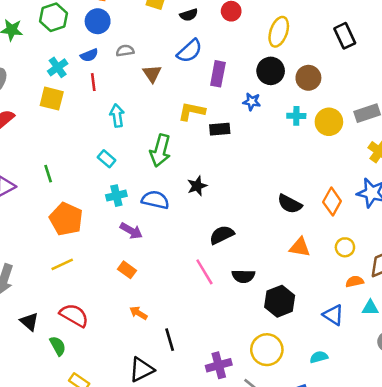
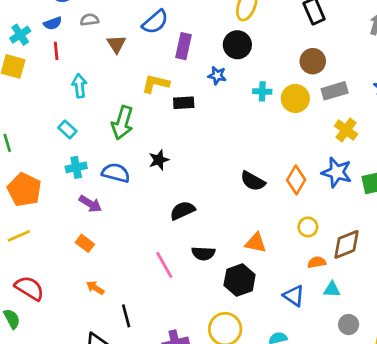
brown circle: (308, 78) -> (313, 61), moved
orange triangle: (300, 247) -> (256, 243), moved
pink line: (204, 272) -> (164, 265), moved

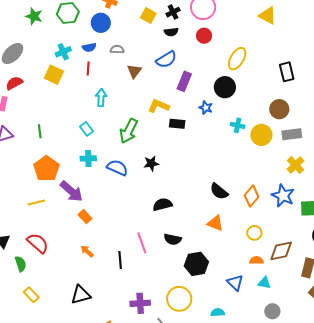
purple arrow: (90, 204) -> (71, 191), moved, size x1.4
orange triangle: (256, 243) -> (215, 223), moved
black line: (126, 316) -> (120, 260), moved

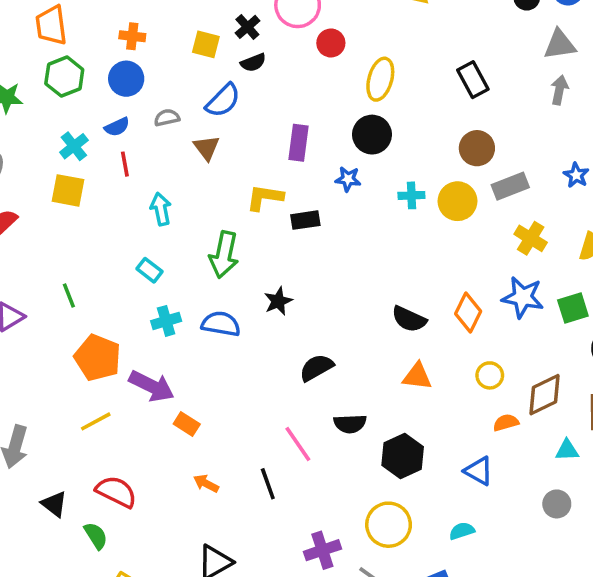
red circle: (204, 36) -> (331, 43), moved
blue semicircle: (166, 60) -> (223, 100), moved
cyan triangle: (264, 283) -> (567, 450), moved

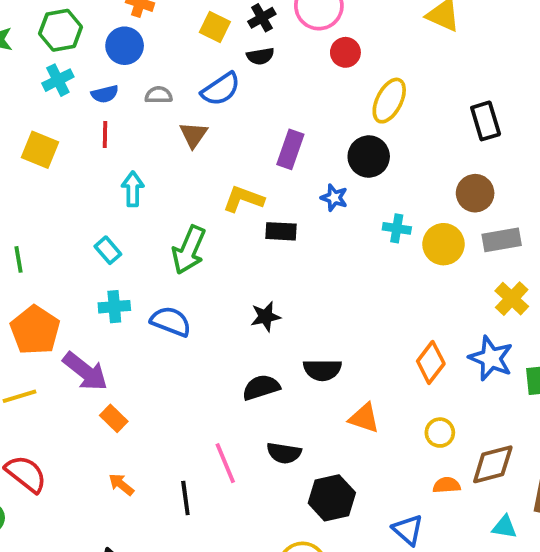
cyan cross: (74, 146) -> (58, 80), moved
black star: (278, 301) -> (266, 317), moved
black semicircle: (409, 319) -> (322, 370), moved, turned -36

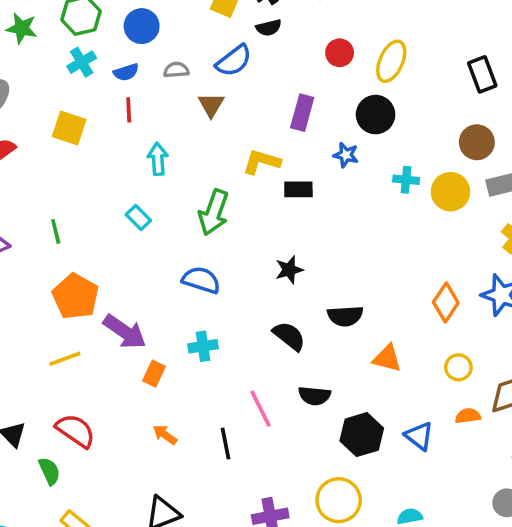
red circle: (345, 52) -> (340, 53), moved
cyan cross: (114, 307) -> (203, 346), moved
black semicircle: (261, 387) -> (289, 336), turned 60
orange rectangle: (114, 418) -> (154, 374), turned 75
blue triangle: (408, 530) -> (419, 436), moved

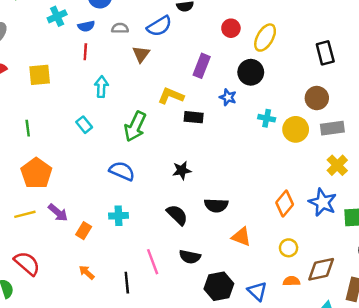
yellow square: (69, 128) -> (40, 75), moved, turned -30
purple arrow: (125, 332) -> (58, 213), moved, size x0.7

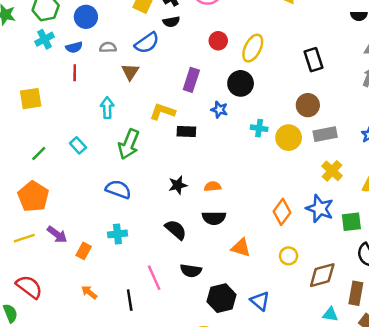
cyan arrow: (101, 87) -> (107, 108), moved
green line: (28, 128) -> (39, 153), moved, turned 56
orange semicircle: (291, 281) -> (213, 186), moved

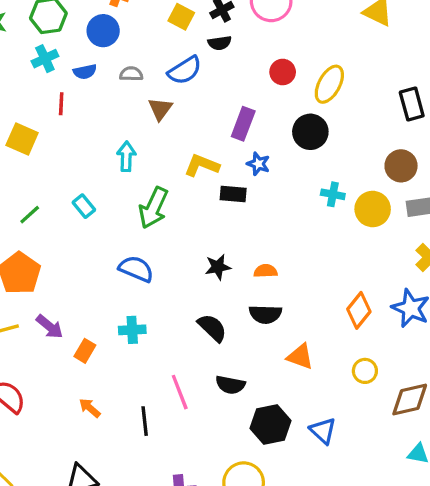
red line: (75, 73) -> (61, 104), moved
yellow square: (31, 99) -> (22, 139), turned 30
blue star: (219, 110) -> (258, 164), moved

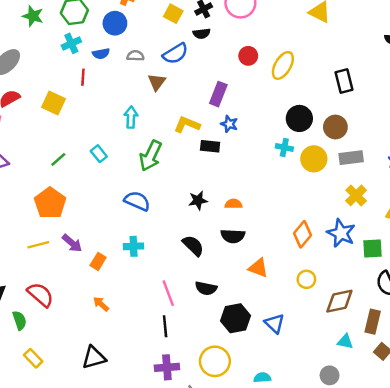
black circle: (310, 132) -> (299, 118), moved
black line: (145, 421) -> (165, 326), moved

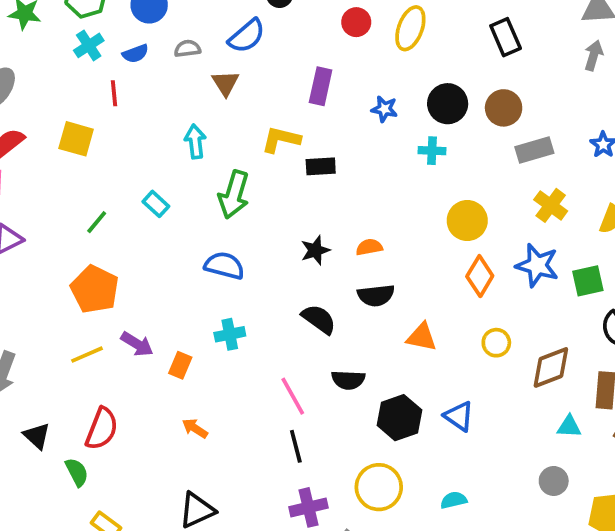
blue star: (229, 124) -> (384, 109), moved
yellow circle: (314, 159) -> (467, 221), moved
red semicircle: (40, 295) -> (102, 429), turned 80

